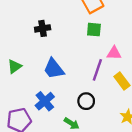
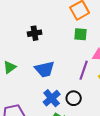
blue trapezoid: (54, 69) -> (45, 69), turned -65
blue cross: (45, 101) -> (52, 98), moved

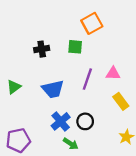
green square: (81, 34) -> (75, 47), moved
purple line: (84, 70) -> (87, 79), moved

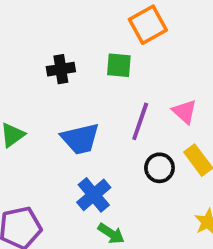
pink triangle: (113, 74) -> (185, 112), turned 40
black circle: (85, 121) -> (159, 168), moved

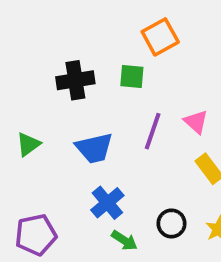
black cross: (61, 69) -> (75, 80), size x1.4
black circle: (159, 168) -> (171, 223), moved

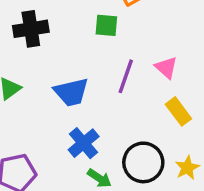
black cross: (75, 80) -> (31, 29), moved
black circle: (171, 223) -> (143, 162), size x1.5

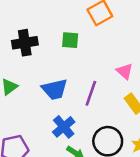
green square: (106, 25) -> (70, 40), moved
purple line: (126, 76) -> (91, 93), moved

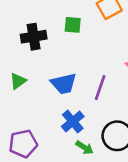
green square: (70, 40) -> (73, 25), moved

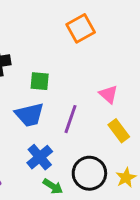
green square: (73, 25) -> (40, 81), moved

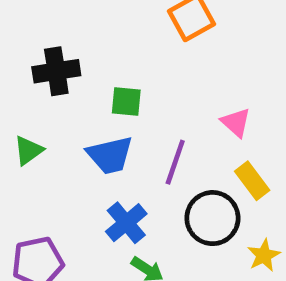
black circle: (89, 173) -> (212, 218), moved

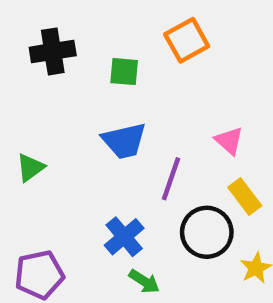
black cross: (56, 71) -> (53, 51), moved
green square: (126, 102) -> (124, 72), moved
blue trapezoid: (110, 155) -> (124, 141), moved

